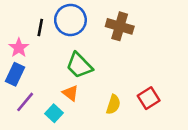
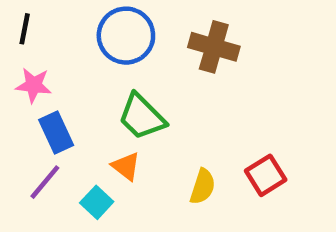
black line: (40, 28) -> (25, 29), moved
pink star: (19, 48) -> (34, 85), turned -30
blue rectangle: (15, 74) -> (56, 132), moved, turned -50

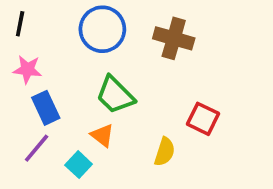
red square: (266, 175) -> (203, 119), moved, turned -32

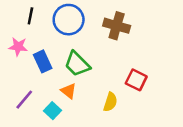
black line: (20, 24) -> (30, 16), moved
blue rectangle: (46, 108) -> (43, 61), moved

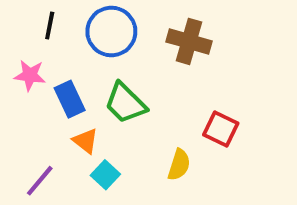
orange triangle: (69, 91) -> (86, 141), moved
purple line: (24, 100) -> (40, 181), moved
cyan square: (53, 111) -> (105, 175), moved

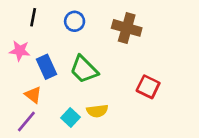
blue circle: (111, 31) -> (75, 21), size x0.6
orange triangle: (86, 141) -> (33, 95), moved
yellow semicircle: (179, 165) -> (97, 111), moved, turned 65

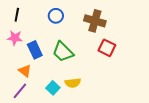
black line: (33, 17) -> (17, 15), moved
red square: (148, 87) -> (107, 48), moved

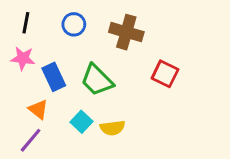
blue circle: (56, 16) -> (74, 24), moved
brown cross: (95, 21) -> (126, 32), moved
cyan square: (53, 88) -> (82, 122), moved

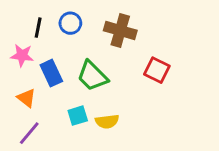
black line: (26, 23) -> (38, 28), moved
orange triangle: (38, 109) -> (26, 98), moved
cyan square: (82, 122) -> (78, 116), turned 30

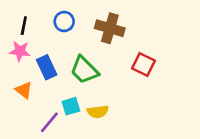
black line: (38, 28) -> (24, 26), moved
purple line: (29, 133) -> (49, 122), moved

